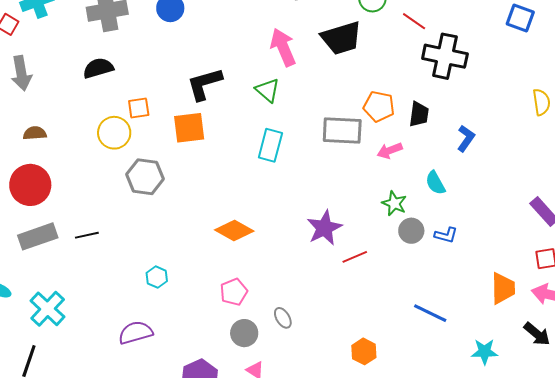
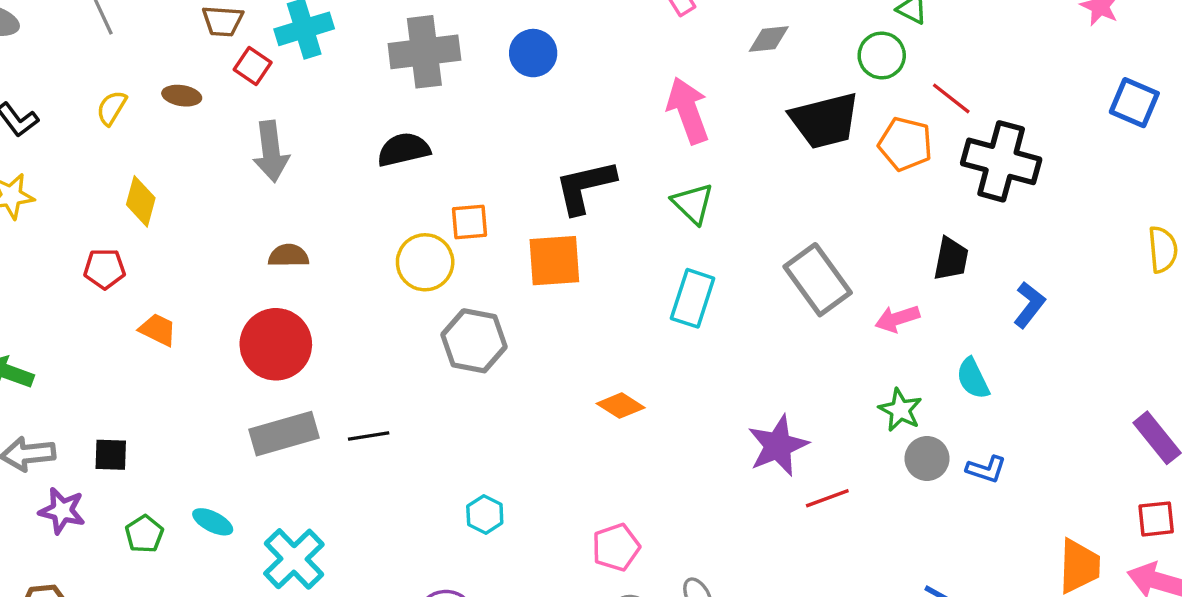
pink arrow: (283, 47) -> (688, 110), moved
orange pentagon: (379, 106) -> (905, 144), moved
gray rectangle: (342, 130) -> (818, 280), turned 48
orange diamond: (234, 231) -> (621, 406), moved, size x0.7

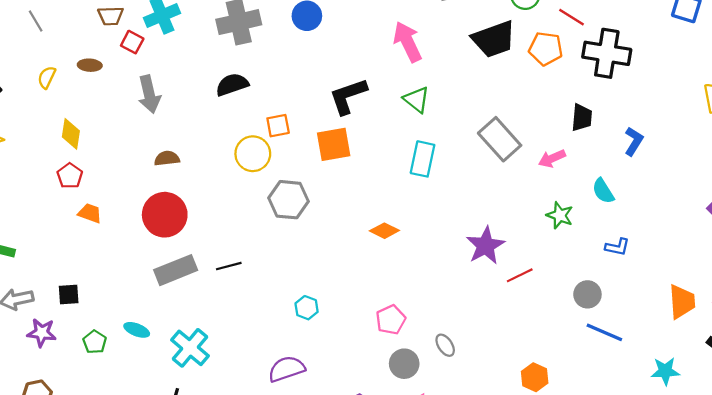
red pentagon: (105, 269) -> (70, 176), moved, turned -30
gray circle: (927, 459) -> (587, 294), moved

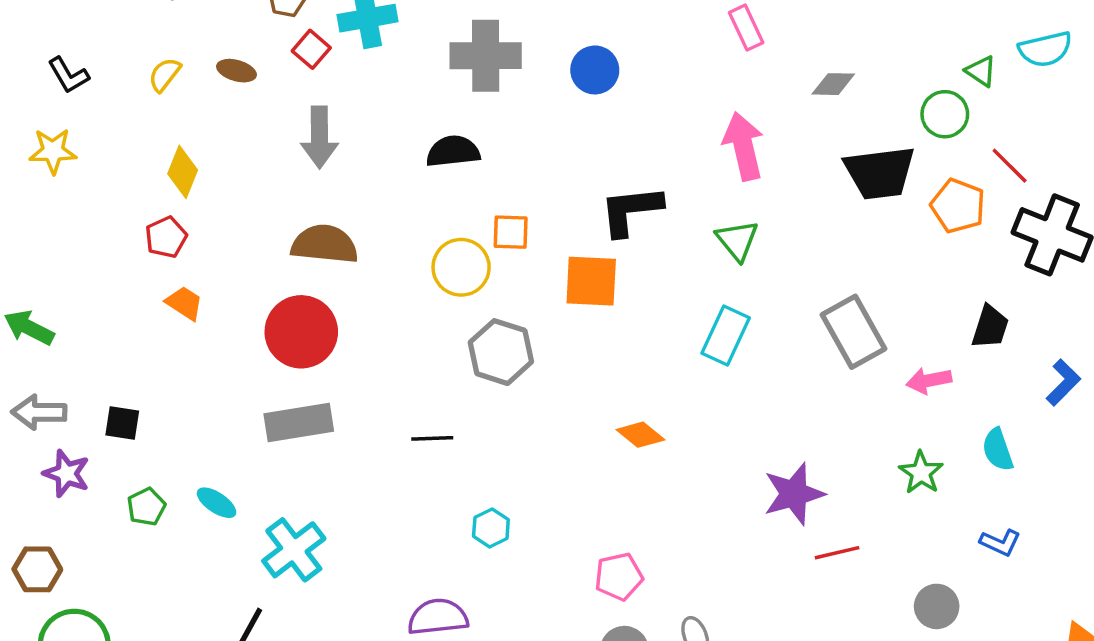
brown semicircle: (167, 158) -> (325, 244), size x1.6
black line: (229, 266) -> (432, 438), moved

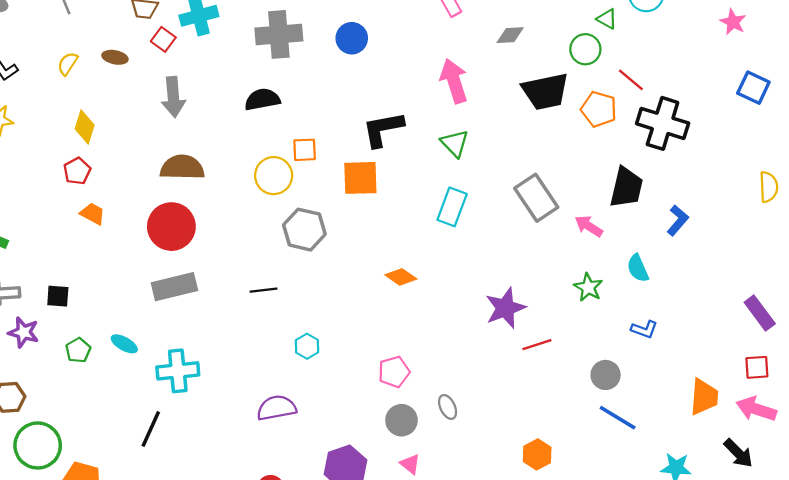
black trapezoid: (990, 327) -> (626, 187), size x1.4
pink arrow: (929, 380) -> (589, 226), turned 48
cyan cross: (294, 550) -> (178, 371), turned 36

